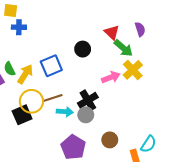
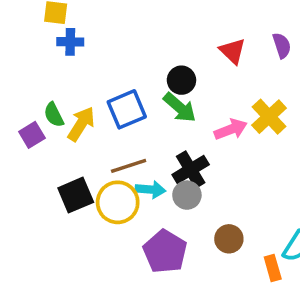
green arrow: (123, 48) -> (180, 108), moved
yellow circle: (31, 101) -> (118, 202), moved

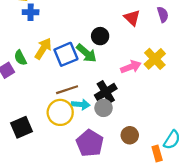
green arrow: (180, 108) -> (86, 53), moved
yellow arrow: (81, 124) -> (43, 49), moved
black square: (76, 195) -> (21, 127), moved

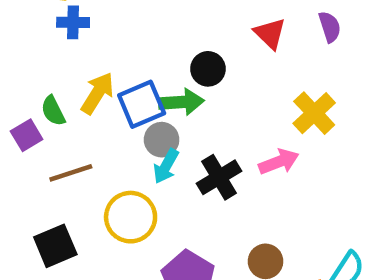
green arrow: (86, 53) -> (181, 102), turned -45
pink arrow: (131, 67) -> (279, 162), moved
brown line: (67, 90) -> (71, 173), moved
cyan arrow: (81, 104) -> (166, 166), moved, turned 114
gray circle: (104, 108) -> (162, 140), moved

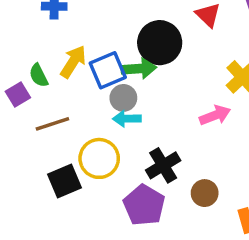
black circle: (208, 69) -> (160, 43), size x1.6
cyan arrow: (166, 166) -> (127, 119), turned 60
black cross: (219, 177) -> (163, 165), moved
black square: (55, 246) -> (65, 181), moved

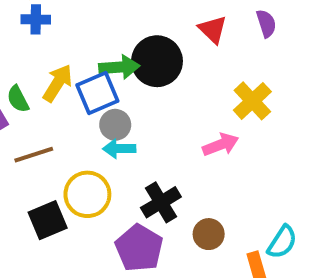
green arrow: (139, 69) -> (119, 67), moved

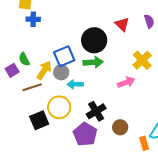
green arrow: (119, 67) -> (93, 62), moved
yellow arrow: (58, 83) -> (44, 70), moved
gray circle: (115, 125) -> (61, 72), moved

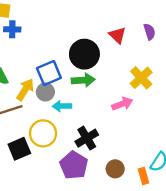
brown circle: (120, 127) -> (115, 169), moved

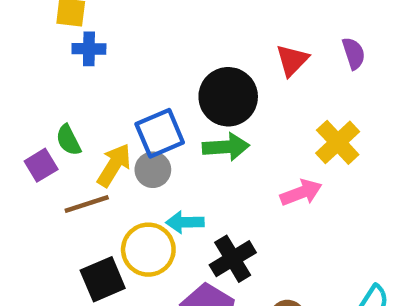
red triangle: (118, 35) -> (292, 60), turned 30
cyan arrow: (62, 106) -> (185, 222), moved

